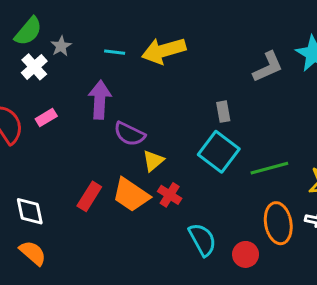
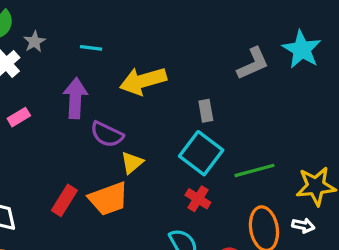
yellow arrow: (164, 51) -> (143, 81), moved
orange trapezoid: (131, 195) -> (108, 199), turned -54
red cross: (170, 195) -> (198, 199), moved

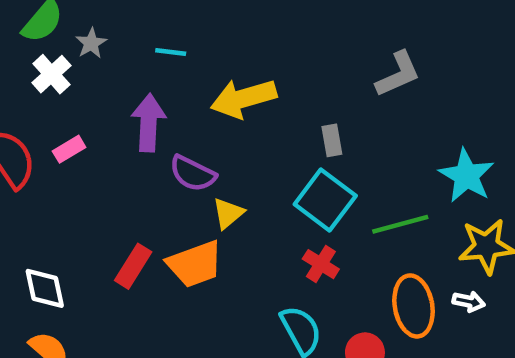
cyan star: (302, 49) -> (466, 176), moved

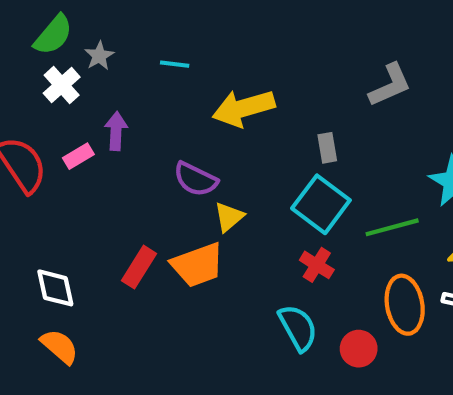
purple arrow: (149, 123) -> (116, 131), moved, size x0.7

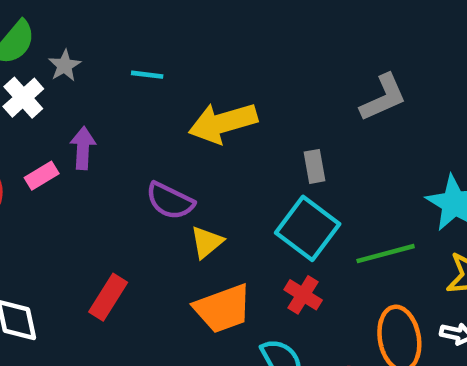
orange trapezoid: (198, 265) -> (223, 309), moved

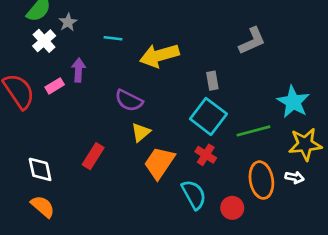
cyan line: (147, 75) -> (113, 38), moved
yellow triangle: (207, 242) -> (141, 132), moved
orange trapezoid: (223, 309) -> (159, 163), turned 144

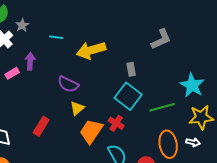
red cross: (206, 155) -> (116, 123), moved

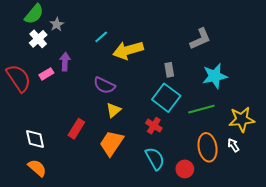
cyan line: (56, 37) -> (101, 37), moved, turned -48
cyan star: (192, 85) -> (215, 76), moved, turned 30
orange trapezoid: (91, 131) -> (111, 143), moved
white arrow: (193, 142) -> (233, 145), turned -136

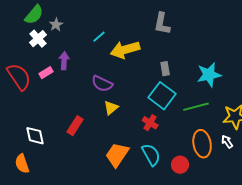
gray L-shape: (200, 39) -> (162, 24), moved, turned 125
orange trapezoid: (111, 143) -> (117, 155), moved
orange semicircle: (37, 168) -> (22, 164), moved, turned -150

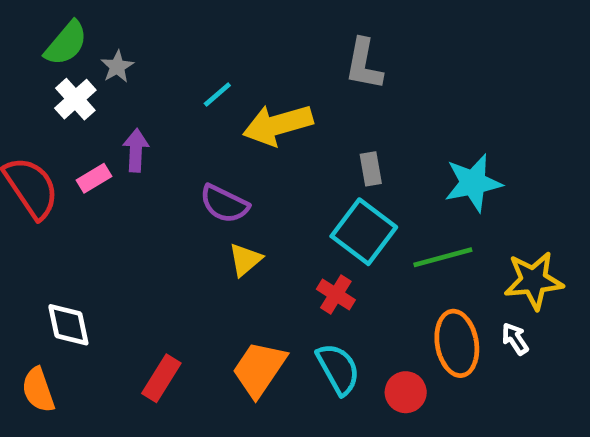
red rectangle: (75, 126) -> (161, 378), moved

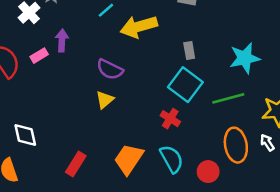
yellow triangle: (245, 260) -> (105, 100), moved

